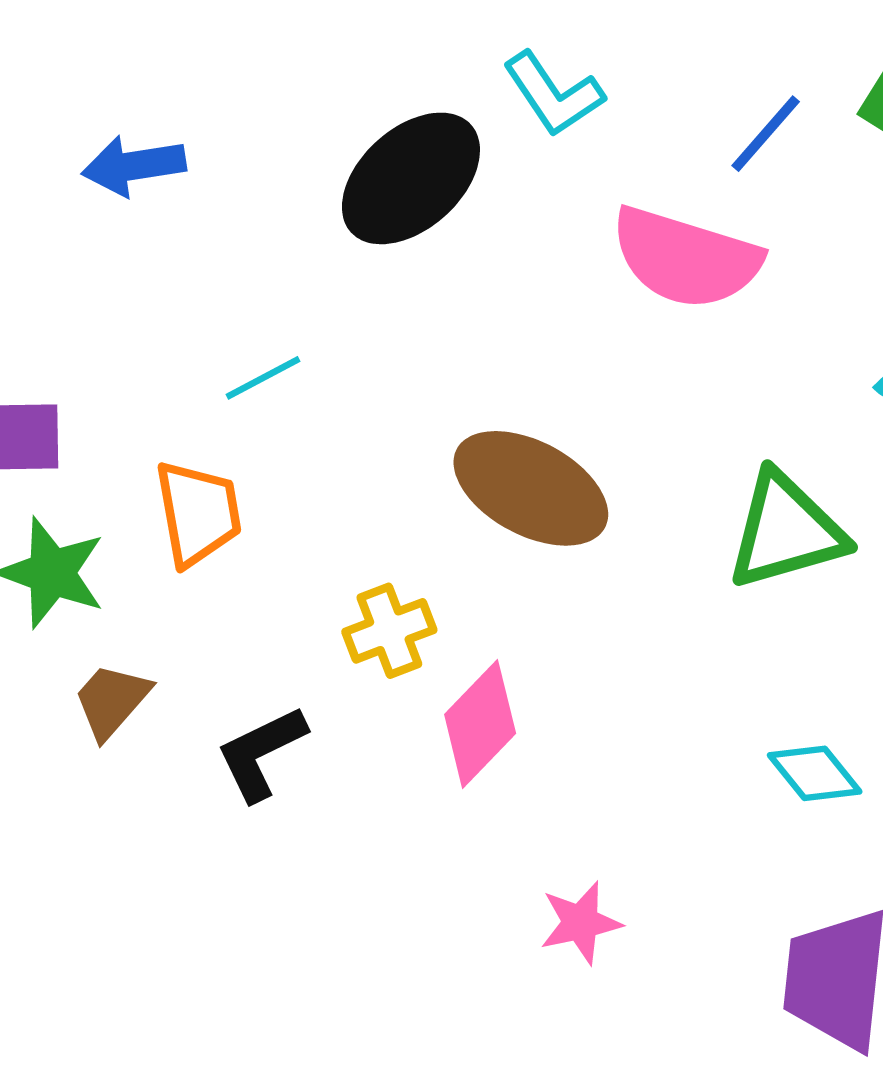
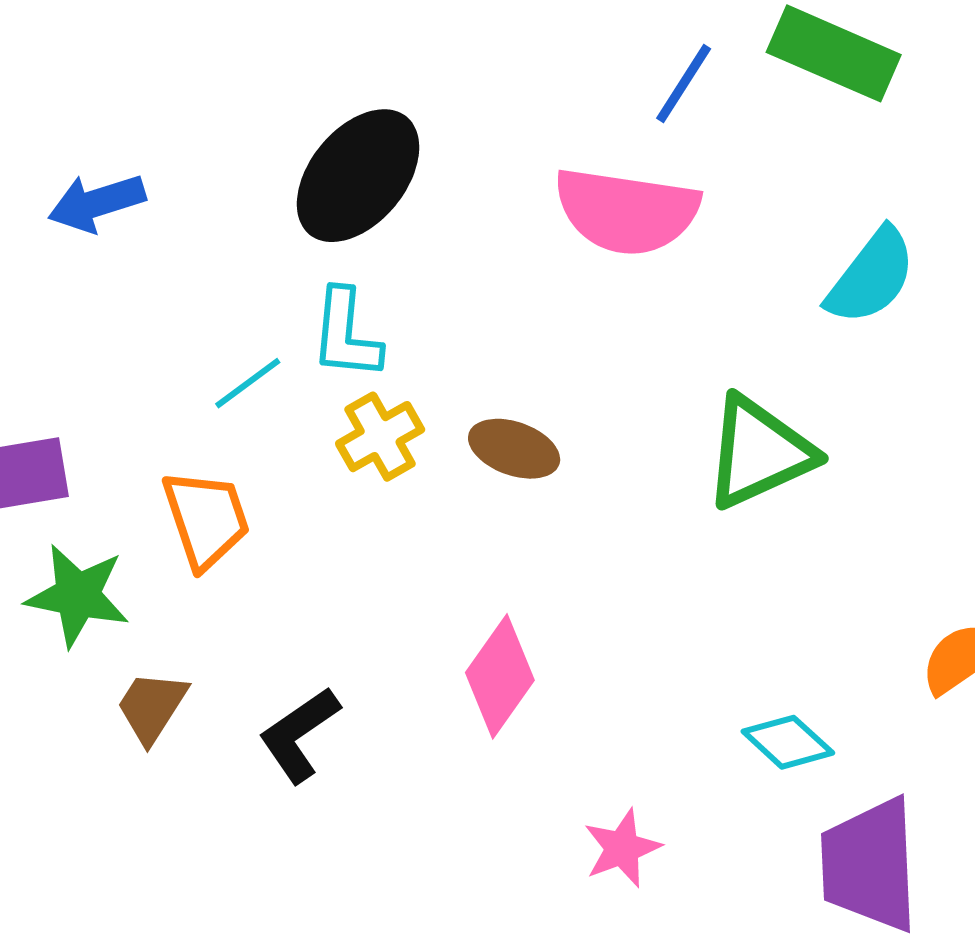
cyan L-shape: (553, 94) -> (346, 334), moved, turned 48
brown ellipse: (531, 488) -> (514, 449), size x0.6
yellow cross: (389, 631) -> (380, 437), moved
cyan diamond: (815, 773) -> (788, 742), moved

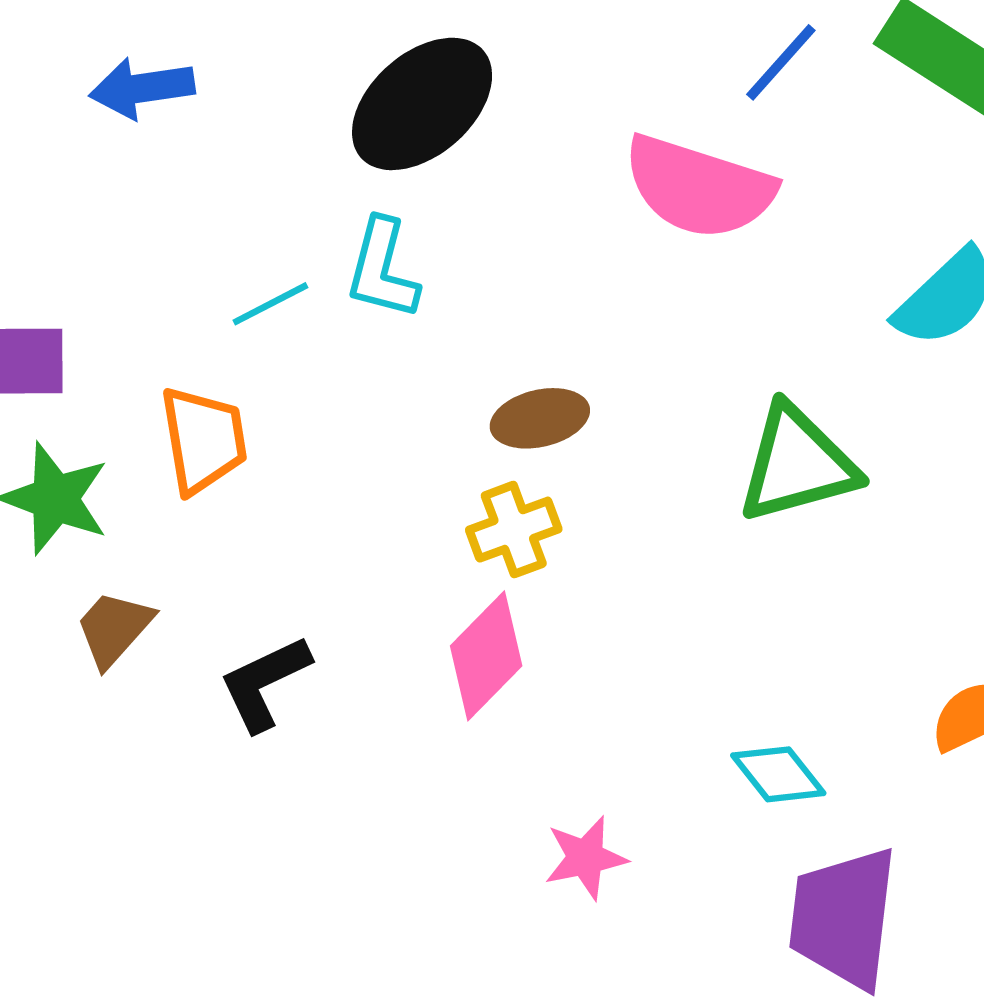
yellow cross: (380, 437) -> (514, 530), moved
brown ellipse: (514, 449) -> (540, 418), turned -42

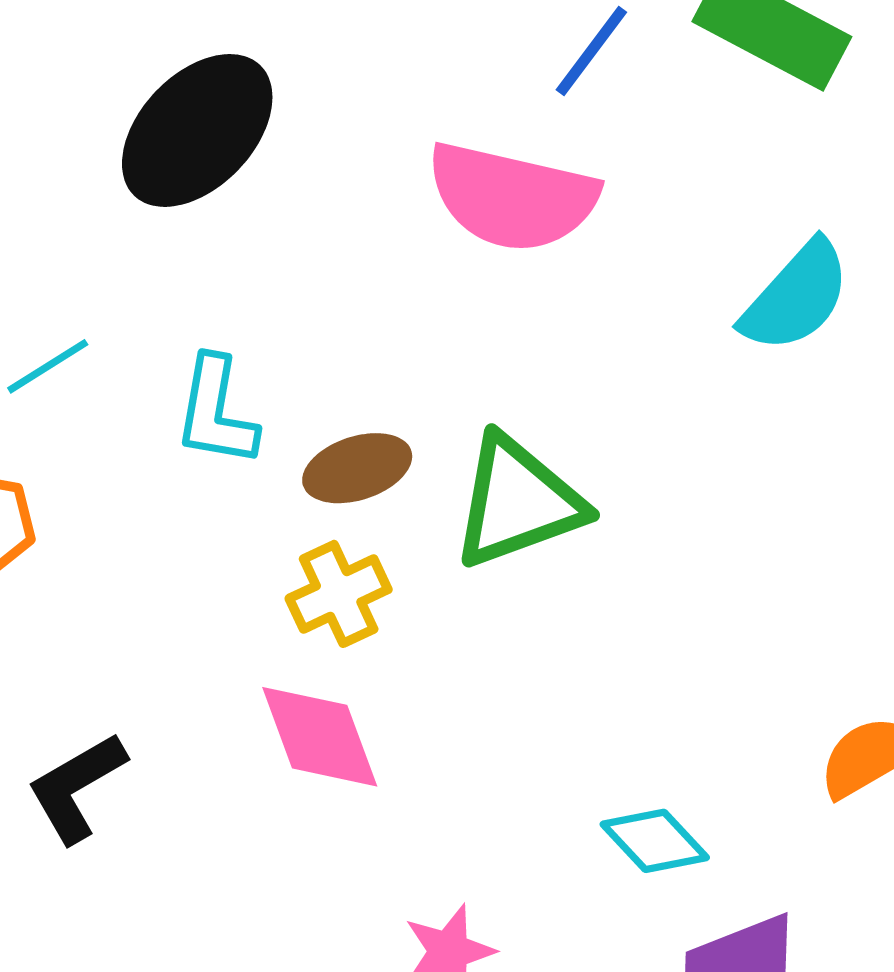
cyan L-shape: (382, 269) -> (216, 412), moved
green triangle: (797, 464) -> (518, 502), moved
pink diamond: (486, 656) -> (320, 737), turned -60

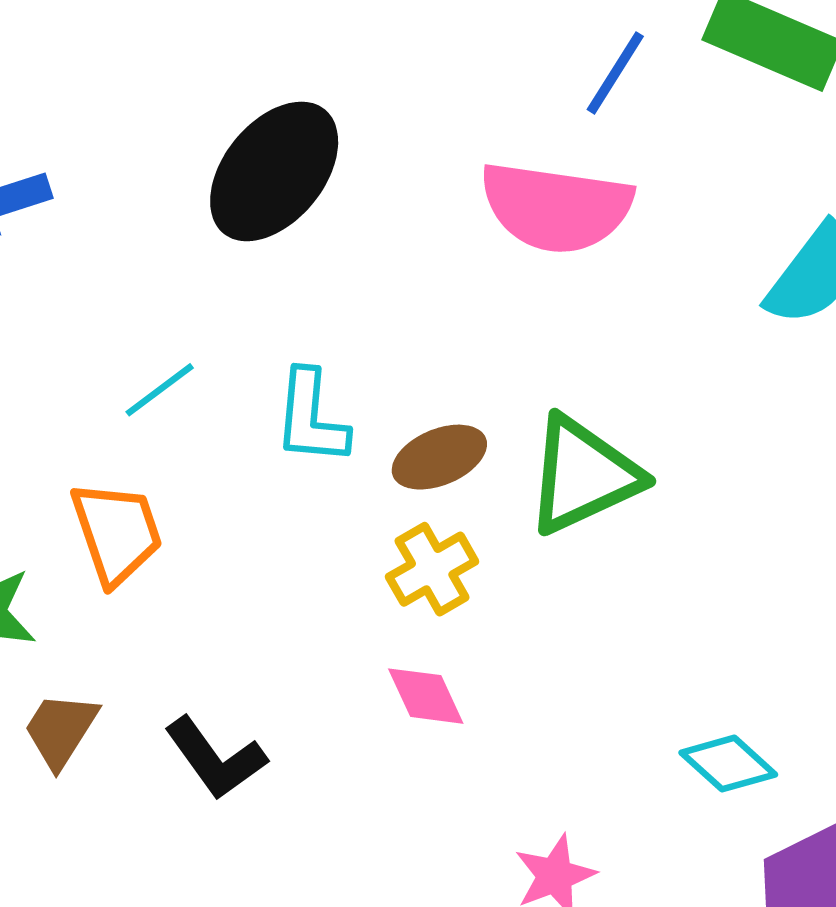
pink diamond: (320, 737) -> (426, 696), size x0.7
black L-shape: (77, 787) -> (215, 758), turned -91

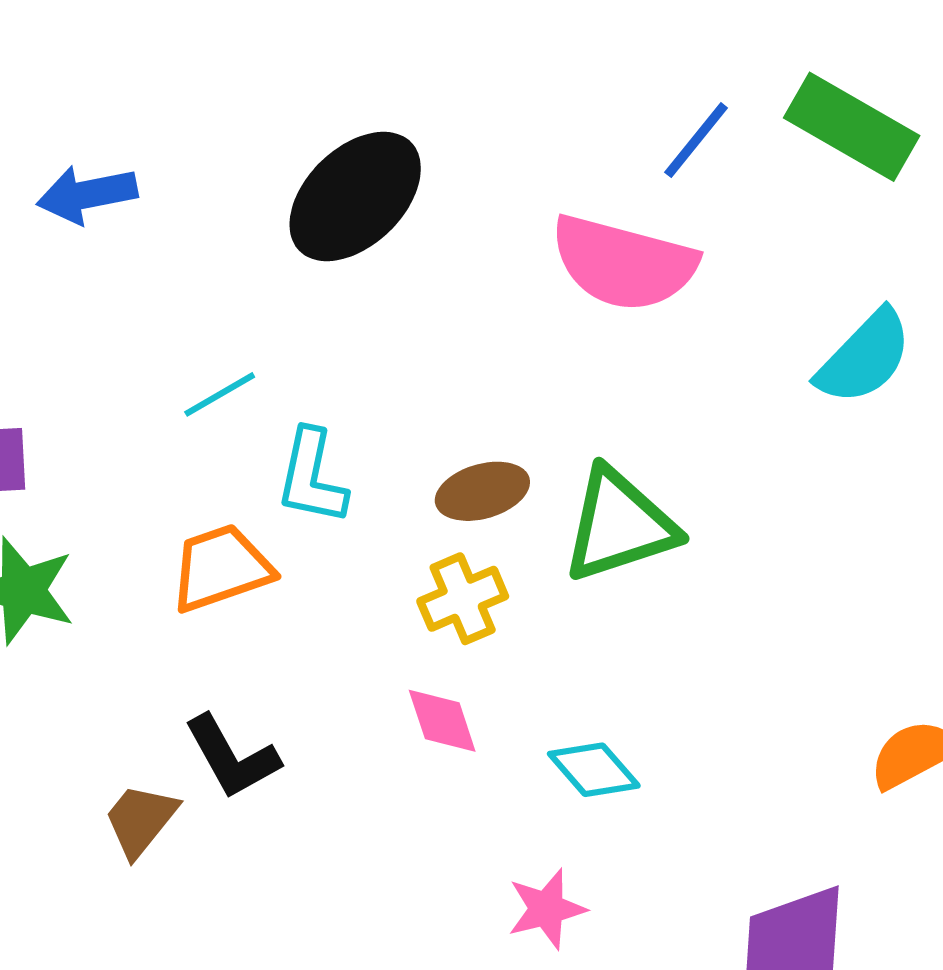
cyan L-shape: (311, 418) -> (312, 477), moved
orange trapezoid: (117, 533) -> (221, 568), moved, turned -97
brown trapezoid: (61, 730) -> (141, 820), moved
cyan diamond: (728, 764) -> (594, 770), moved

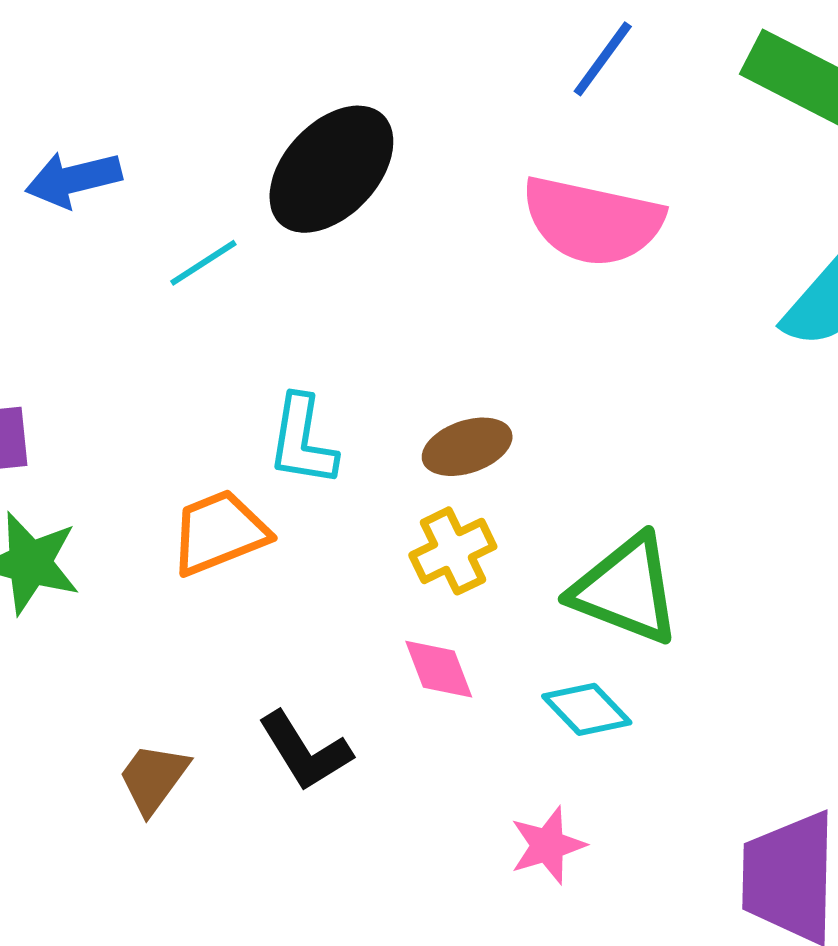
blue line: (696, 140) -> (603, 59), moved
cyan line: (220, 394) -> (203, 263), moved
green triangle: (619, 525) -> (626, 590), moved, turned 42
black L-shape: (232, 757) -> (305, 751), moved

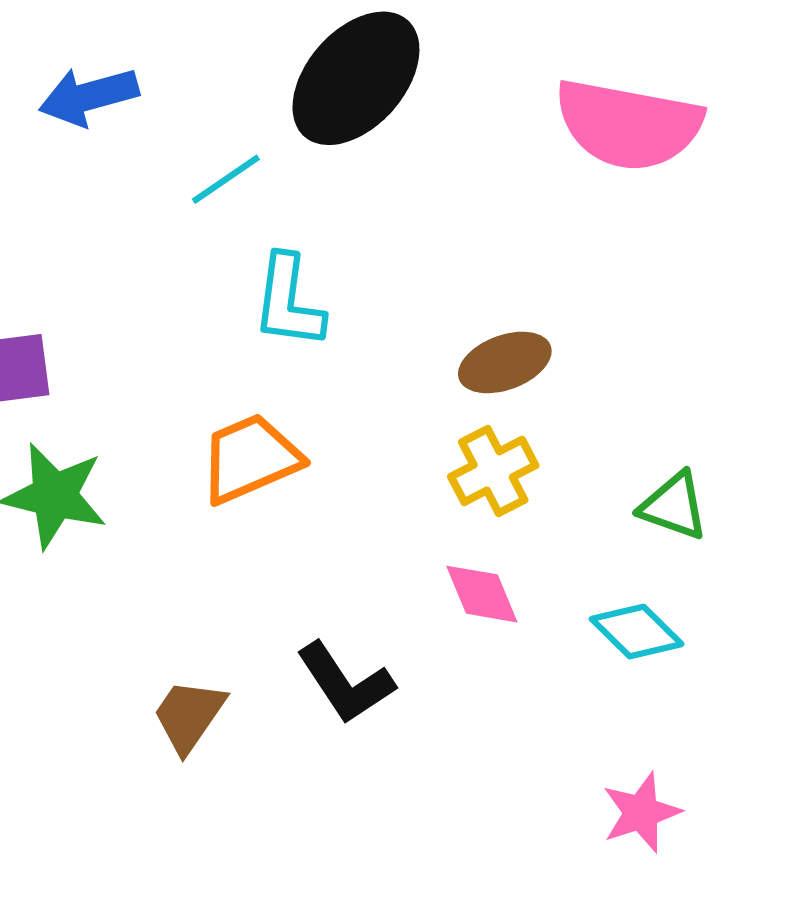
cyan L-shape: (302, 441) -> (288, 302), moved
green triangle: (626, 590) -> (674, 506), size x0.6
pink star: (548, 845) -> (641, 813), moved

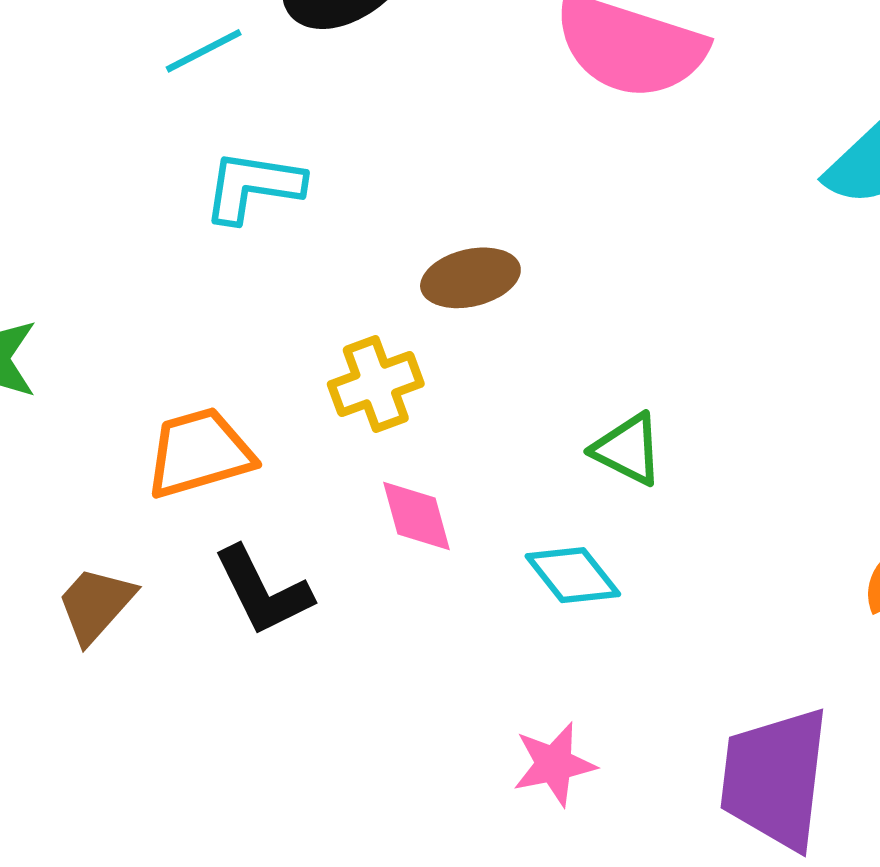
cyan L-shape: (288, 302) -> (253, 186), turned 84
orange trapezoid: (250, 458) -> (199, 453), moved
yellow cross: (493, 471) -> (376, 384), moved

